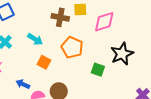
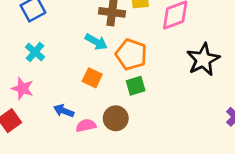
cyan arrow: (35, 39) -> (96, 42), moved
green square: (98, 70) -> (136, 86), moved, turned -32

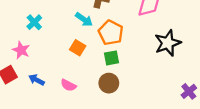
blue arrow: (64, 111) -> (37, 80), moved
brown circle: (116, 118) -> (109, 83), moved
pink semicircle: (86, 125) -> (68, 85), turned -147

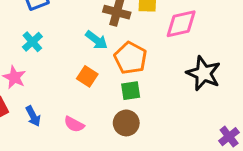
black star: (168, 43) -> (203, 73), turned -30
blue arrow: (37, 80) -> (33, 116), turned -147

